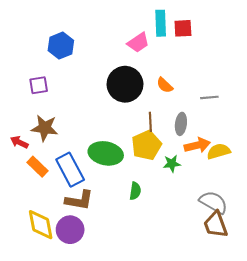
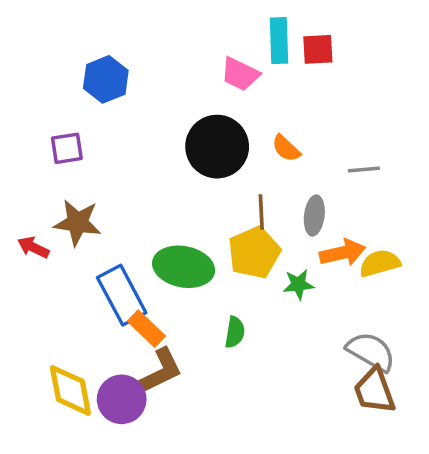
pink trapezoid: (138, 43) -> (240, 74), turned 60
orange rectangle: (38, 167) -> (146, 329), moved
brown L-shape: (79, 200) -> (161, 371), moved, turned -36

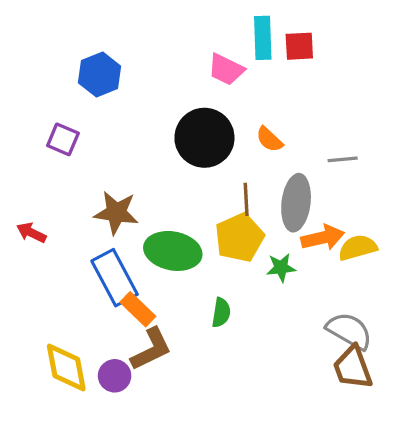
purple square: (67, 148) -> (63, 139), turned 32
gray ellipse: (314, 216) -> (296, 203), size x1.5
brown star: (77, 223) -> (116, 213), moved
purple circle: (122, 399) -> (115, 376), size x0.7

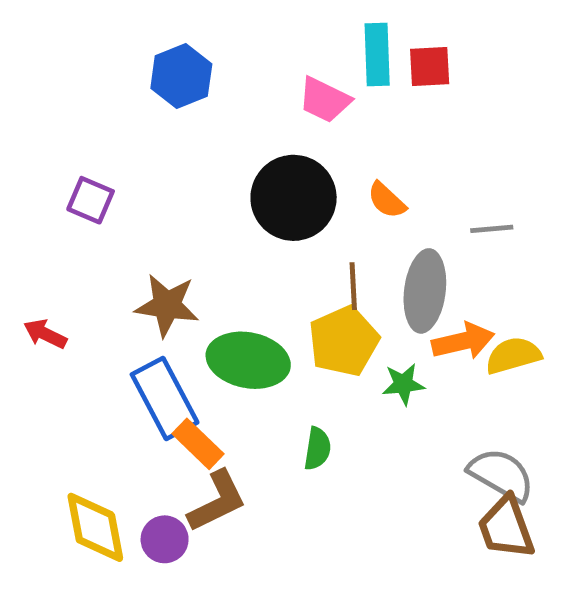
blue hexagon: (100, 74) -> (181, 76), moved

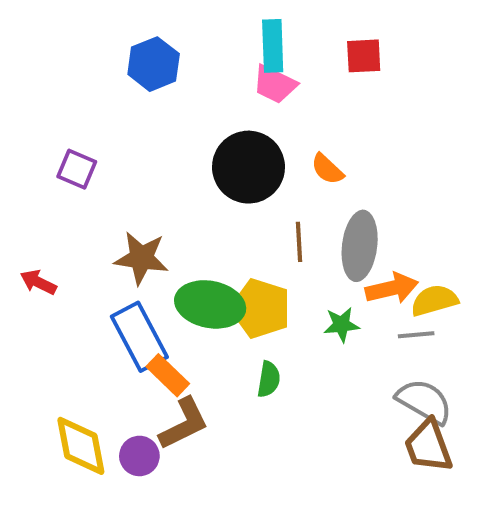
cyan rectangle: (377, 55) -> (273, 46), moved
gray line: (492, 229) -> (416, 335), moved
yellow pentagon: (344, 341) -> (261, 308), moved, turned -30

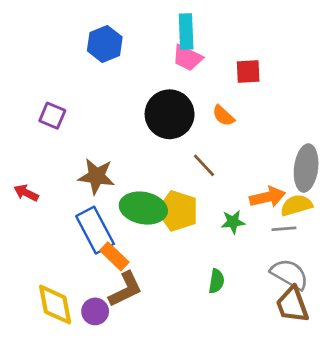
red square: (364, 56) -> (248, 72), moved
brown line: (299, 242) -> (204, 165), turned -40
gray ellipse: (360, 246) -> (306, 168), moved
green semicircle: (269, 379) -> (216, 281), moved

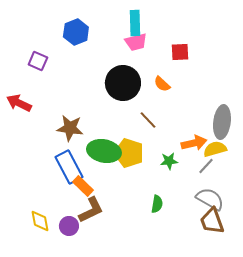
pink trapezoid: (187, 58) -> (136, 42), turned -40
purple square: (52, 116) -> (38, 61), moved
red arrow: (26, 193) -> (19, 103), moved, size x1.4
gray line: (284, 229) -> (206, 166), turned -42
yellow diamond: (55, 305) -> (40, 221), size x0.7

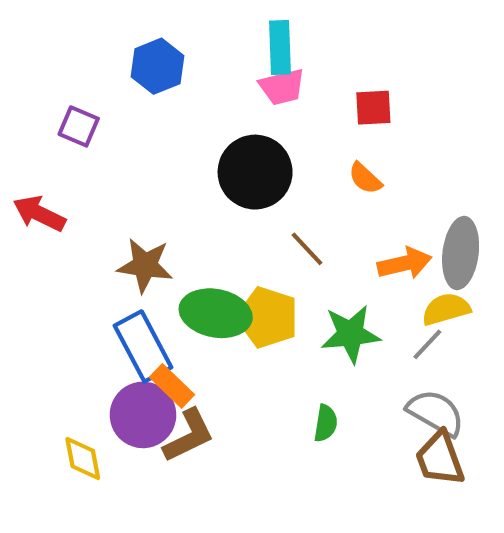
orange semicircle: (162, 84) -> (365, 178), moved
orange arrow: (194, 143) -> (405, 263), moved
green star: (169, 161) -> (351, 334), size x1.6
purple circle: (69, 226) -> (143, 415), moved, size x1.6

